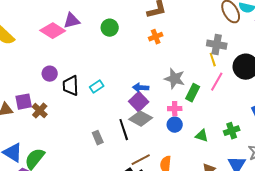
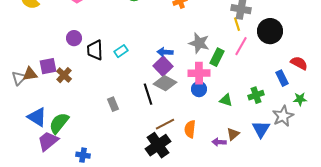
pink cross: (175, 109) -> (199, 73), size x1.5
gray rectangle: (98, 138) -> (113, 104), moved

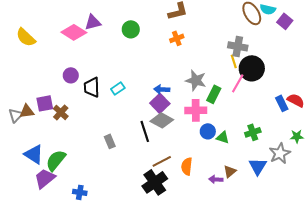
black circle: (270, 31) -> (252, 68), moved
blue rectangle: (282, 78) -> (282, 103), moved
blue circle: (199, 89) -> (208, 131), moved

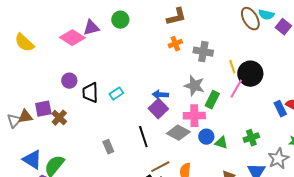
green circle: (131, 29) -> (120, 20), moved
gray cross: (238, 46) -> (203, 52), moved
gray diamond: (162, 120) -> (178, 133), moved

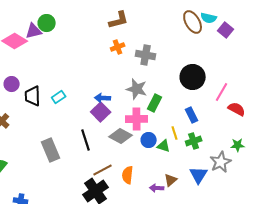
green circle: (120, 20) -> (47, 23), moved
yellow line: (232, 67) -> (175, 133), moved
pink line: (236, 89) -> (222, 92), moved
blue rectangle: (280, 109) -> (192, 115), moved
gray rectangle: (108, 147) -> (51, 150), size x1.6

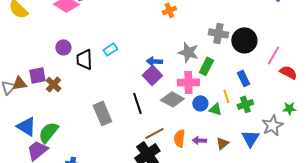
gray cross: (146, 55) -> (218, 33), moved
cyan rectangle: (59, 97) -> (110, 49), moved
purple arrow: (157, 188) -> (199, 140), moved

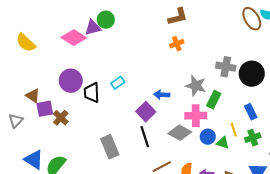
purple circle: (63, 47) -> (71, 81), size x1.5
purple square: (152, 75) -> (146, 112), moved
brown triangle: (19, 83) -> (33, 96), moved, turned 42

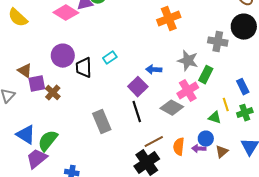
orange cross: (177, 44) -> (169, 19), size x1.6
black circle: (252, 74) -> (244, 27), moved
pink cross: (196, 116) -> (188, 91), turned -30
blue circle: (208, 137) -> (206, 139), moved

